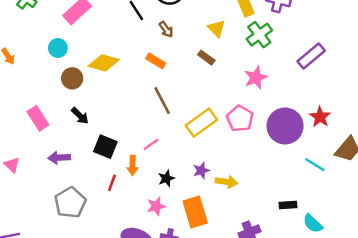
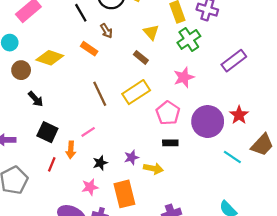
orange rectangle: (156, 61) -> (89, 49), moved
black arrow: (80, 116) -> (36, 99), moved
yellow rectangle: (201, 123) -> (136, 92), moved
black rectangle: (288, 205) -> (170, 143), moved

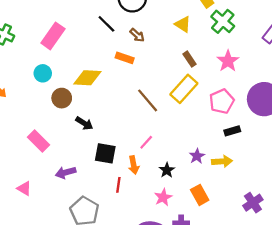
brown rectangle: (141, 57) -> (190, 59), moved, turned 32
pink pentagon: (168, 113) -> (222, 101), turned 30
orange rectangle: (124, 194) -> (200, 195), size x0.7

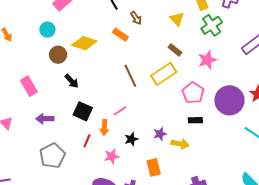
brown rectangle: (190, 59) -> (175, 50), turned -32
pink pentagon: (222, 101) -> (193, 93), turned -30
pink star: (163, 197) -> (112, 156), moved

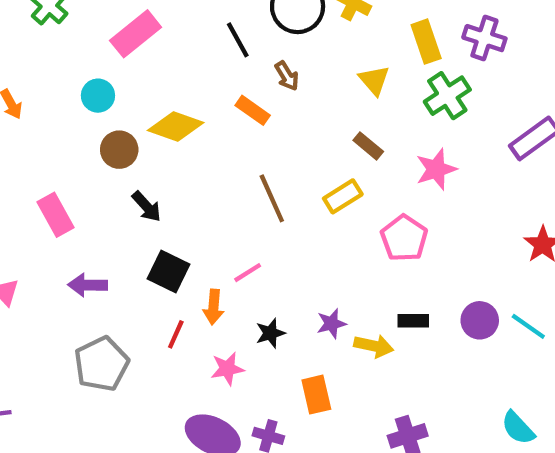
yellow rectangle: (164, 74) -> (343, 196), size x0.7
purple circle: (229, 100) -> (480, 320), moved, size x0.6
black rectangle: (195, 120) -> (413, 321), moved

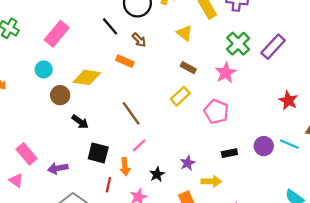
green cross: (447, 96) -> (238, 44), moved
brown line: (272, 198) -> (131, 113), moved
pink rectangle: (56, 215) -> (26, 154), moved
yellow arrow: (374, 346) -> (211, 181), moved

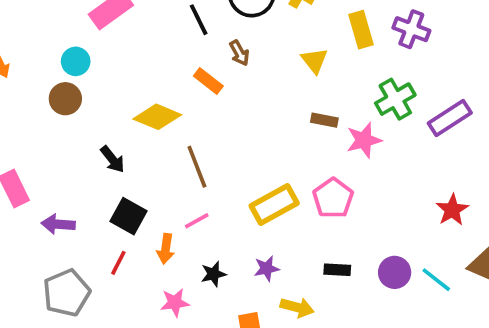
brown rectangle: (188, 68) -> (324, 120), moved, turned -32
yellow diamond: (87, 77) -> (157, 117), moved
brown circle: (60, 95) -> (65, 99), moved
yellow rectangle: (180, 96) -> (274, 205), moved, size x1.4
red line: (108, 185) -> (118, 263), moved

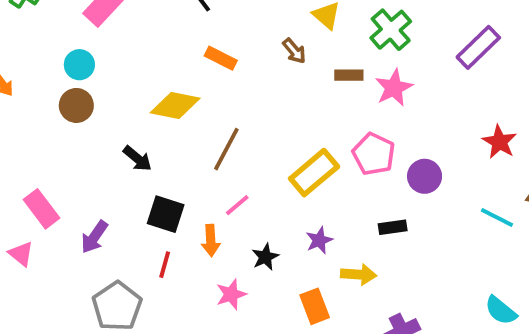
brown arrow: (239, 53) -> (294, 51), moved
green cross: (395, 99) -> (391, 30), moved
brown line: (197, 167) -> (226, 149), turned 60
purple arrow: (58, 224) -> (94, 237), turned -48
purple circle: (395, 272) -> (425, 176), moved

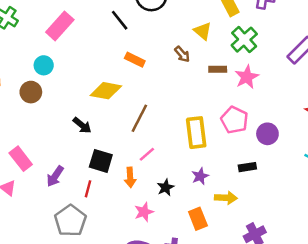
brown circle: (76, 105) -> (31, 92), moved
yellow rectangle: (314, 173) -> (196, 133), turned -56
red line: (165, 265) -> (88, 189), moved

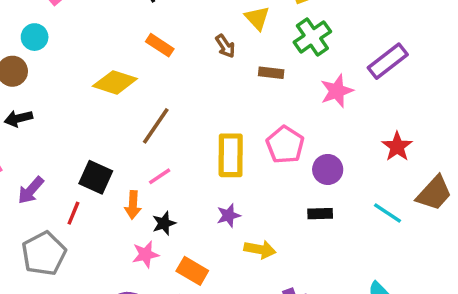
pink star: (247, 77) -> (337, 91), moved
black arrow: (82, 125) -> (18, 118), moved, turned 120
black rectangle: (247, 167) -> (320, 214), moved
black star: (166, 187) -> (164, 223), moved
orange rectangle: (198, 219) -> (192, 271), moved, turned -45

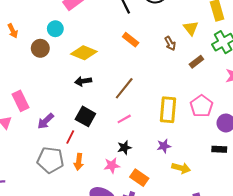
brown rectangle: (271, 73) -> (196, 62), turned -48
yellow diamond: (115, 82) -> (84, 53), moved
black arrow: (18, 118) -> (83, 81), moved
orange arrow: (133, 205) -> (79, 162), moved
gray pentagon: (44, 254) -> (50, 160), turned 30

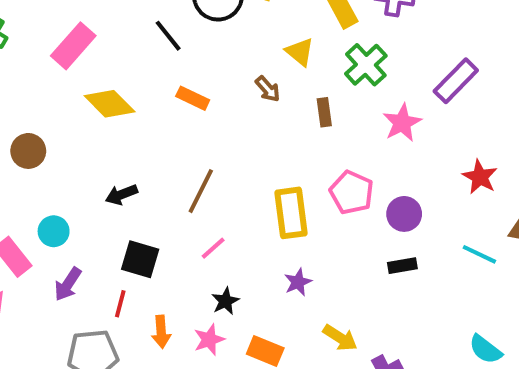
cyan circle: (55, 29) -> (54, 231), moved
yellow diamond: (84, 53) -> (110, 104), moved, turned 35
brown rectangle: (196, 62) -> (324, 112), turned -48
orange arrow: (79, 162) -> (161, 332), moved
yellow arrow: (181, 168) -> (340, 338), moved, turned 30

